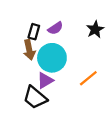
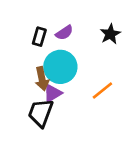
brown arrow: (29, 50) -> (42, 79), moved
black trapezoid: (35, 98) -> (41, 113), turned 70

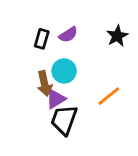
cyan circle: (60, 67) -> (64, 71), size x0.7
black trapezoid: (41, 113) -> (64, 120), moved

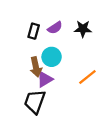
black star: (117, 36) -> (83, 29), moved, turned 30
black trapezoid: (64, 120) -> (35, 102), moved

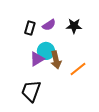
brown arrow: (36, 67) -> (56, 60), moved
purple triangle: (45, 79) -> (37, 59), moved

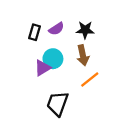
brown arrow: (56, 60) -> (83, 55), moved
black trapezoid: (31, 91) -> (58, 104), moved

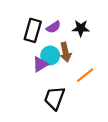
black rectangle: (35, 32) -> (33, 30), size x1.5
brown arrow: (83, 55) -> (65, 52), moved

